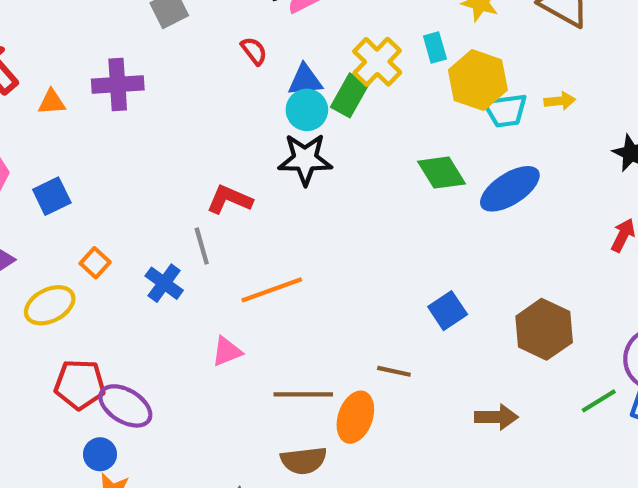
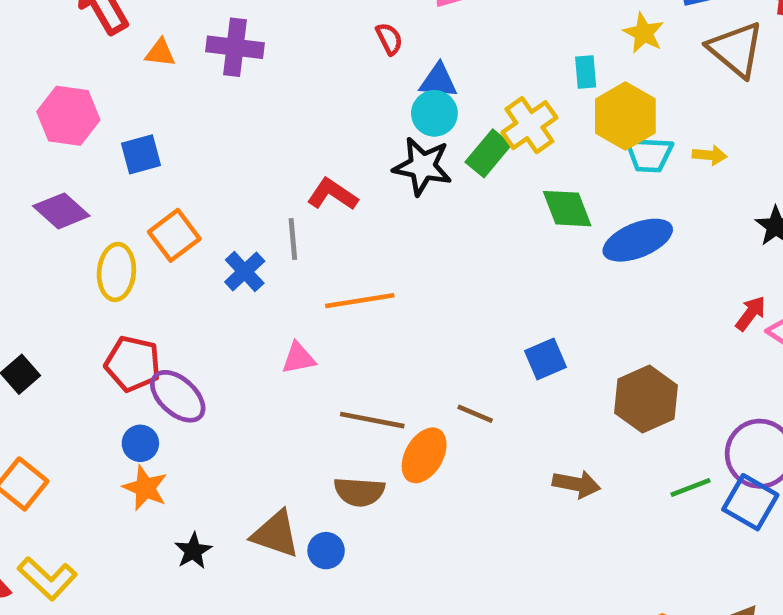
yellow cross: (377, 62) -> (529, 125), moved
green rectangle: (350, 95) -> (488, 153), moved
orange square: (95, 263) -> (174, 235), size x1.5
yellow ellipse: (50, 305) -> (116, 272), turned -69

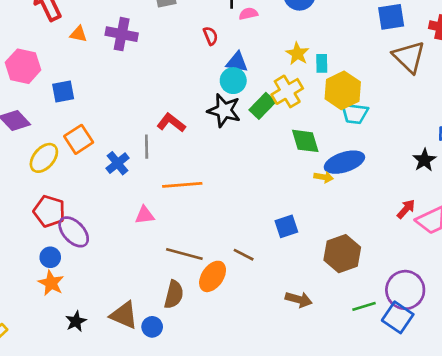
yellow star: (644, 33) -> (297, 54), moved
yellow arrow: (710, 155) -> (324, 177), moved
yellow ellipse: (116, 272) -> (44, 158), turned 32
brown semicircle: (359, 492) -> (174, 294), turned -84

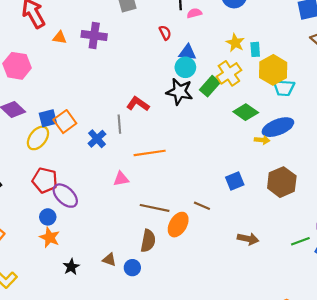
blue square: (63, 91) -> (48, 118), moved
green diamond: (305, 141) -> (246, 112), turned -35
brown hexagon: (342, 254) -> (282, 182), moved
brown triangle: (124, 315) -> (109, 260), size x0.6

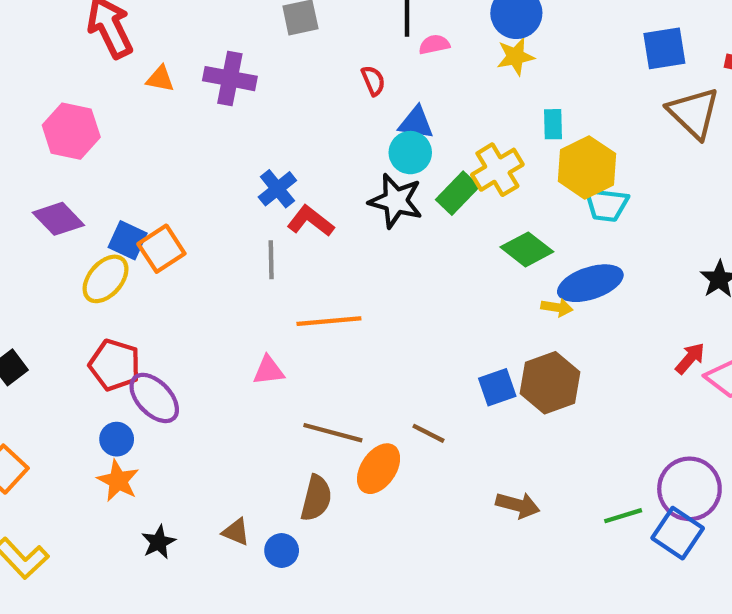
yellow star: (235, 43) -> (515, 56), moved, turned 30
blue square: (48, 118) -> (128, 240), turned 36
blue cross: (97, 139) -> (277, 189), moved
brown hexagon: (282, 182) -> (550, 383), moved

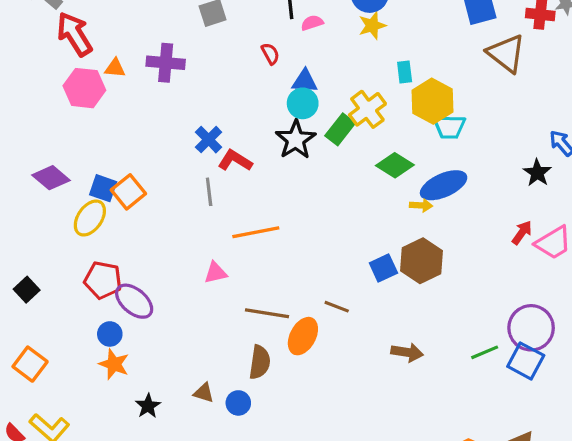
pink hexagon: (71, 131) -> (84, 88), moved
black star: (396, 201) -> (296, 140), turned 30

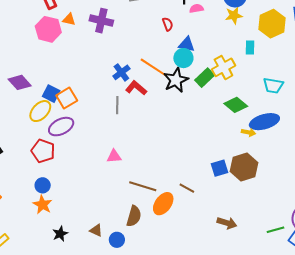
yellow hexagon: (433, 101) -> (272, 24), moved
orange line: (256, 232) -> (154, 67), moved, turned 36
purple ellipse: (134, 301) -> (61, 127), moved, turned -75

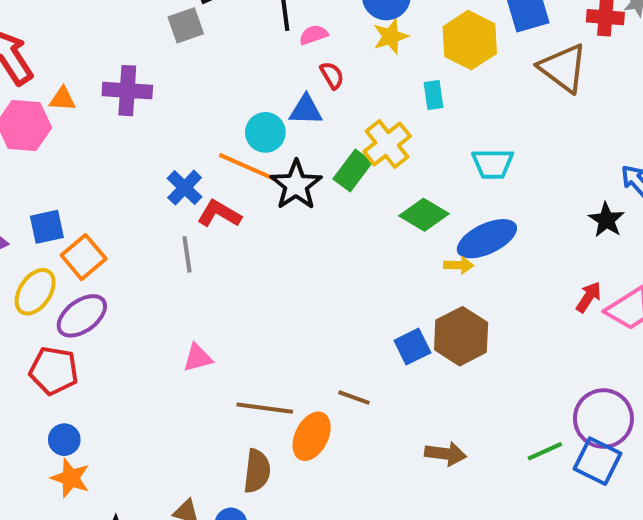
red semicircle: (168, 24) -> (332, 75), moved
cyan circle: (183, 58) -> (265, 132), moved
blue square: (51, 94) -> (47, 227), moved, turned -30

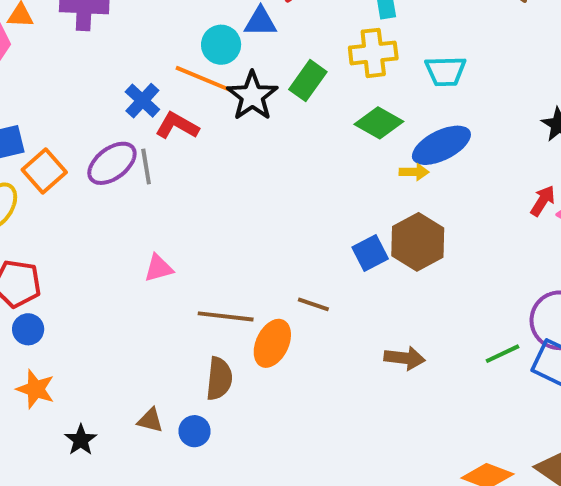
yellow cross: (387, 144) -> (373, 53), moved, turned 33
purple ellipse: (82, 316) -> (112, 163), moved
blue circle: (64, 440) -> (28, 329), moved

